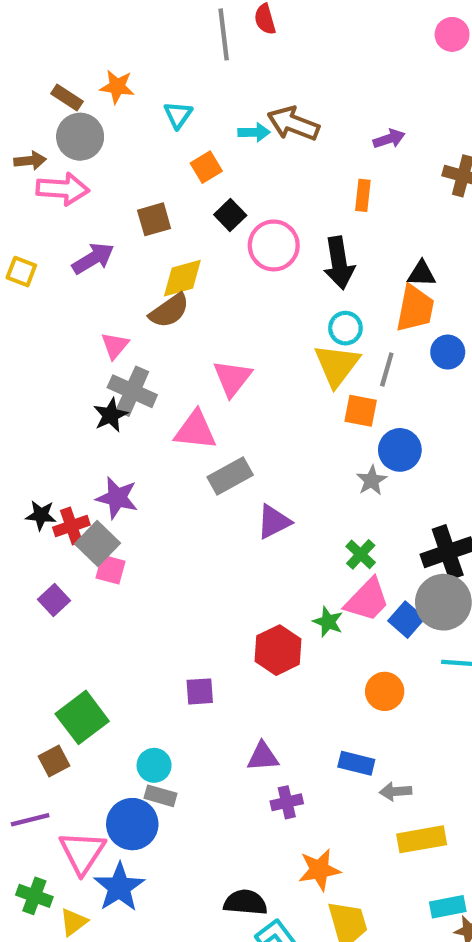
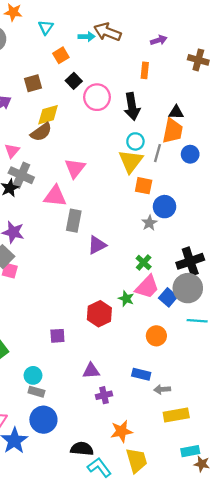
gray line: (387, 369) -> (158, 153), moved
gray rectangle: (230, 476) -> (74, 221), turned -50
blue circle: (132, 824) -> (43, 420), moved

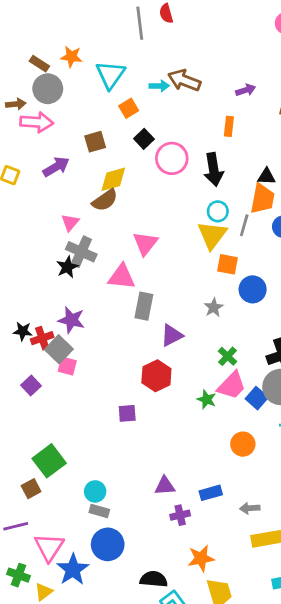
cyan triangle: (46, 27) -> (110, 75), size x1.6
gray star: (149, 223) -> (214, 308), moved
red hexagon: (99, 314) -> (156, 376), moved
purple square: (57, 336) -> (127, 413), moved
blue rectangle: (141, 374) -> (211, 493), moved, turned -30

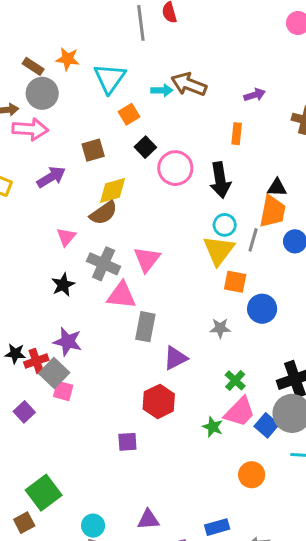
gray cross: (81, 252) -> (104, 264), moved
gray star: (214, 308) -> (220, 328), turned 30
purple triangle: (165, 486) -> (148, 520), moved

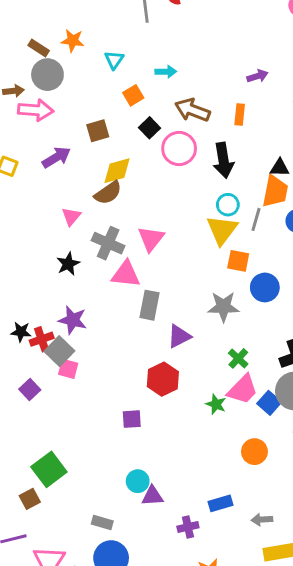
cyan triangle: (110, 78) -> (114, 60), size x0.6
brown arrow: (189, 84) -> (192, 110), moved
gray star: (220, 328) -> (223, 307), size x1.5
cyan circle: (93, 526) -> (138, 481), moved

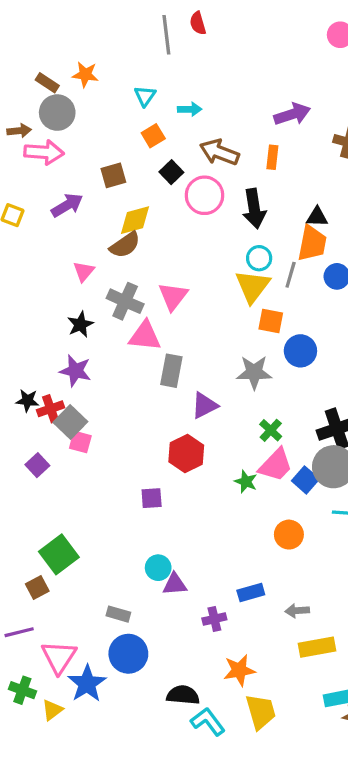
cyan triangle: (114, 60) -> (145, 96), moved
purple arrow: (257, 76) -> (292, 114), size x1.5
purple star: (73, 320) -> (75, 371), moved

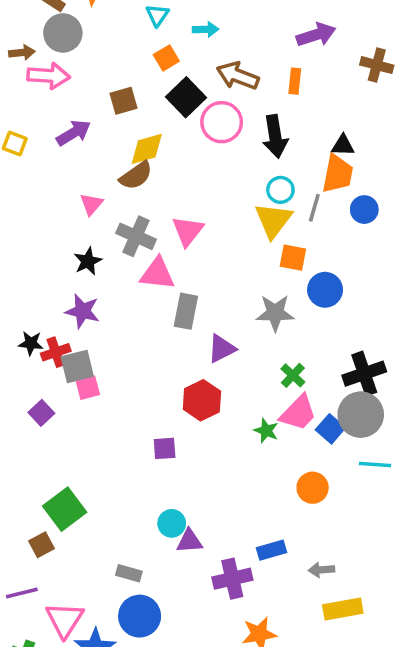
black square: (171, 172) -> (186, 97), size x1.5
gray square: (70, 422) -> (77, 366), turned 32
pink square: (80, 442) -> (88, 388), turned -30
purple cross: (214, 619) -> (232, 579), size x1.5

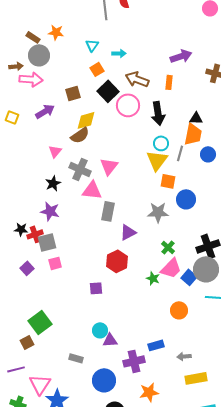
pink square: (88, 388) -> (55, 263), moved
blue circle: (140, 616) -> (104, 380), moved

